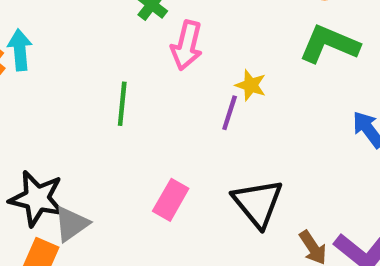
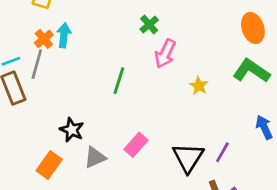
purple line: (230, 113) -> (222, 152), moved
black star: (37, 198) -> (72, 130), moved, size x0.7
gray triangle: (71, 224) -> (95, 157), moved

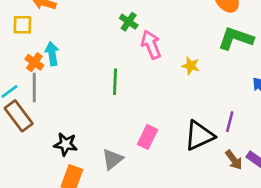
pink arrow: (165, 54) -> (151, 45), turned 148
black star: (72, 130) -> (66, 144), moved
black triangle: (188, 158) -> (199, 136), turned 48

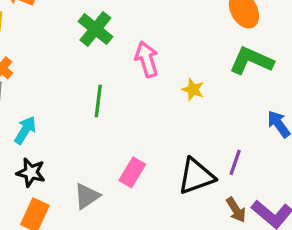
green cross: (129, 22) -> (95, 29), moved, size x1.5
cyan arrow: (52, 54) -> (25, 130), moved, turned 35

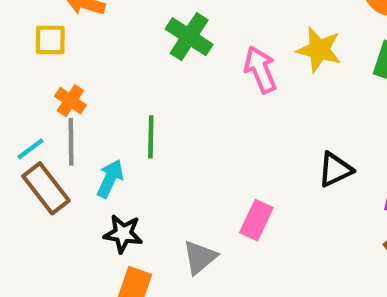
yellow star: (193, 90) -> (319, 50), moved, size x1.5
green line: (98, 101) -> (151, 137), moved
black triangle: (196, 176) -> (335, 170), moved, size x0.7

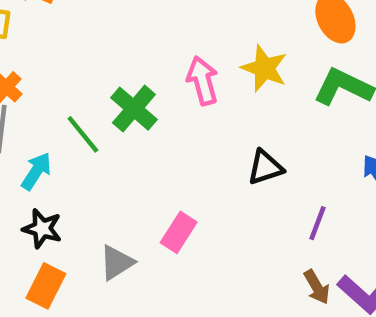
green cross: (189, 37) -> (134, 109), moved
green line: (151, 137) -> (83, 134), turned -48
black triangle: (335, 170) -> (265, 167), moved

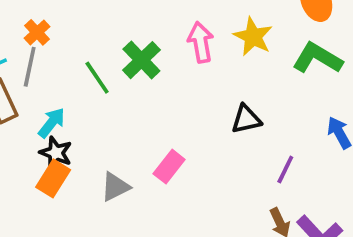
cyan arrow: (36, 171) -> (52, 123), moved
orange rectangle: (46, 286) -> (53, 178), moved

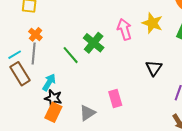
black triangle: (246, 119) -> (154, 68), turned -36
pink rectangle: (169, 167) -> (115, 98), turned -48

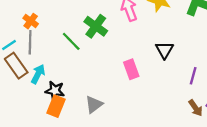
cyan arrow: (49, 82) -> (38, 74), moved
pink rectangle: (115, 98) -> (131, 69), moved

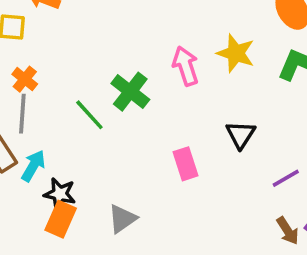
purple line: (193, 76) -> (286, 178), turned 42

